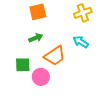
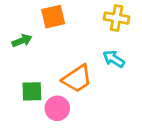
yellow cross: (83, 13) -> (117, 18), turned 30
green arrow: (36, 38) -> (22, 41), moved

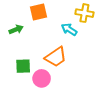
cyan arrow: (114, 59) -> (69, 29), moved

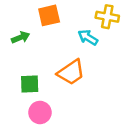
pink circle: (42, 78) -> (40, 112), moved

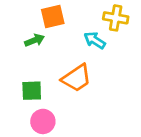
green arrow: (21, 37) -> (34, 40), moved

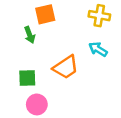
green arrow: (34, 40) -> (30, 35), turned 91
cyan arrow: (95, 40) -> (98, 49), moved

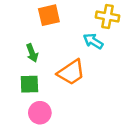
green arrow: (30, 35) -> (32, 53), moved
cyan arrow: (98, 49) -> (93, 41), moved

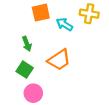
cyan arrow: (93, 41) -> (64, 24), moved
green square: (29, 84) -> (25, 70), turned 35

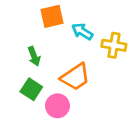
yellow cross: (89, 14) -> (114, 45), moved
pink circle: (33, 93) -> (57, 106), moved

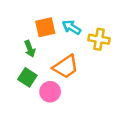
orange square: (52, 16) -> (45, 27), moved

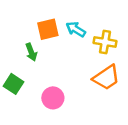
orange trapezoid: (66, 67) -> (106, 78), moved
green square: (27, 77) -> (13, 84), moved

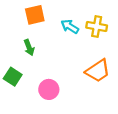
orange square: (48, 29) -> (35, 15), moved
yellow cross: (105, 42) -> (97, 27), moved

